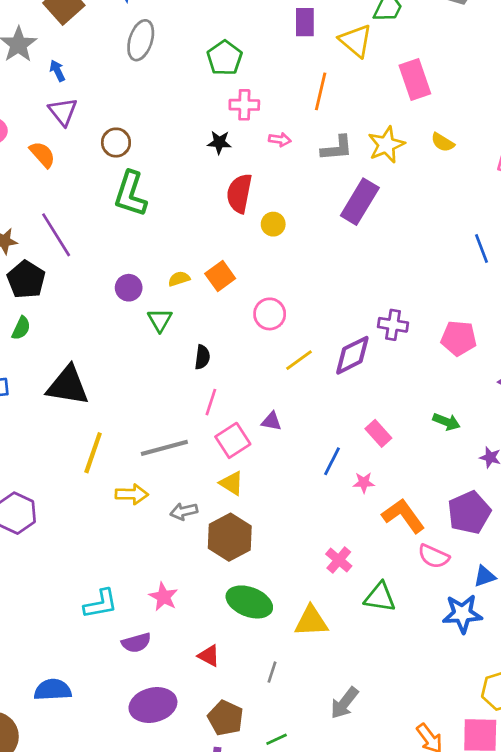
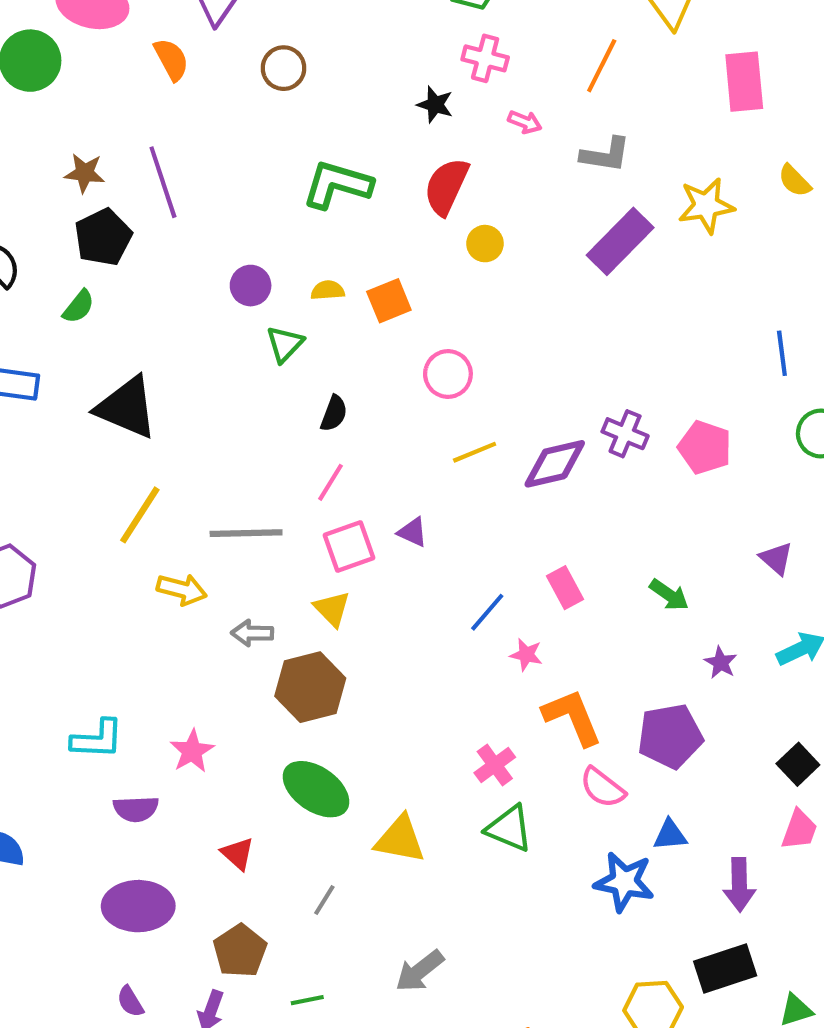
yellow semicircle: (443, 142) -> (795, 181), moved
yellow star: (386, 145) -> (706, 206), moved
green L-shape: (131, 194) -> (337, 185), moved, turned 75
pink pentagon: (459, 338) -> (705, 447), moved
pink cross: (339, 560) -> (495, 765), moved

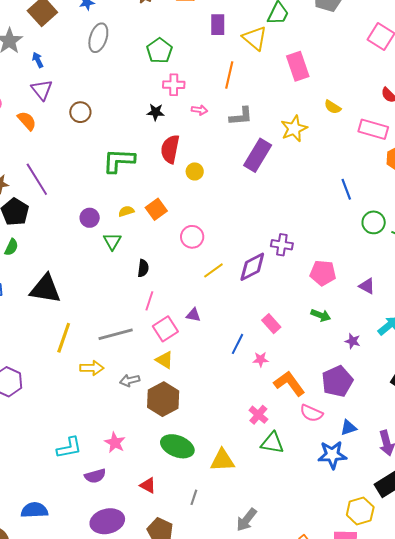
pink pentagon: (705, 447) -> (323, 273), moved

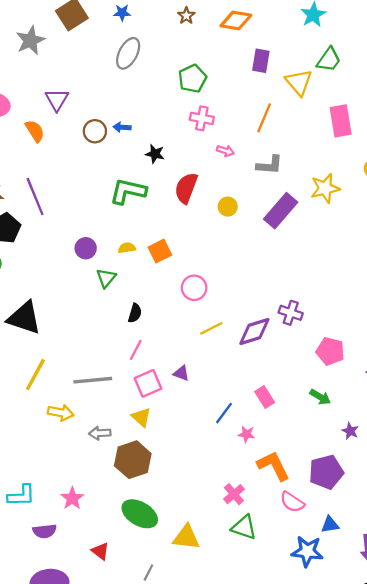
blue arrow: (38, 60) -> (122, 127), moved, turned -70
black star: (156, 112) -> (155, 154), moved
yellow circle: (195, 171) -> (228, 207), moved

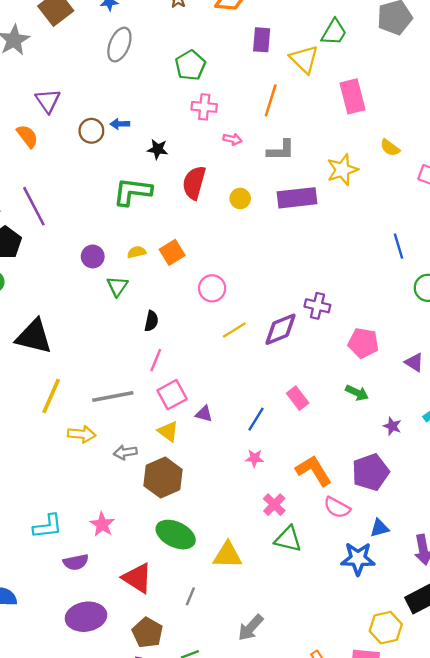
purple rectangle: (281, 211) -> (297, 198), turned 48
purple triangle: (181, 373) -> (204, 414), moved
pink star: (246, 434) -> (254, 458), moved
red triangle: (100, 551) -> (137, 578), size x1.6

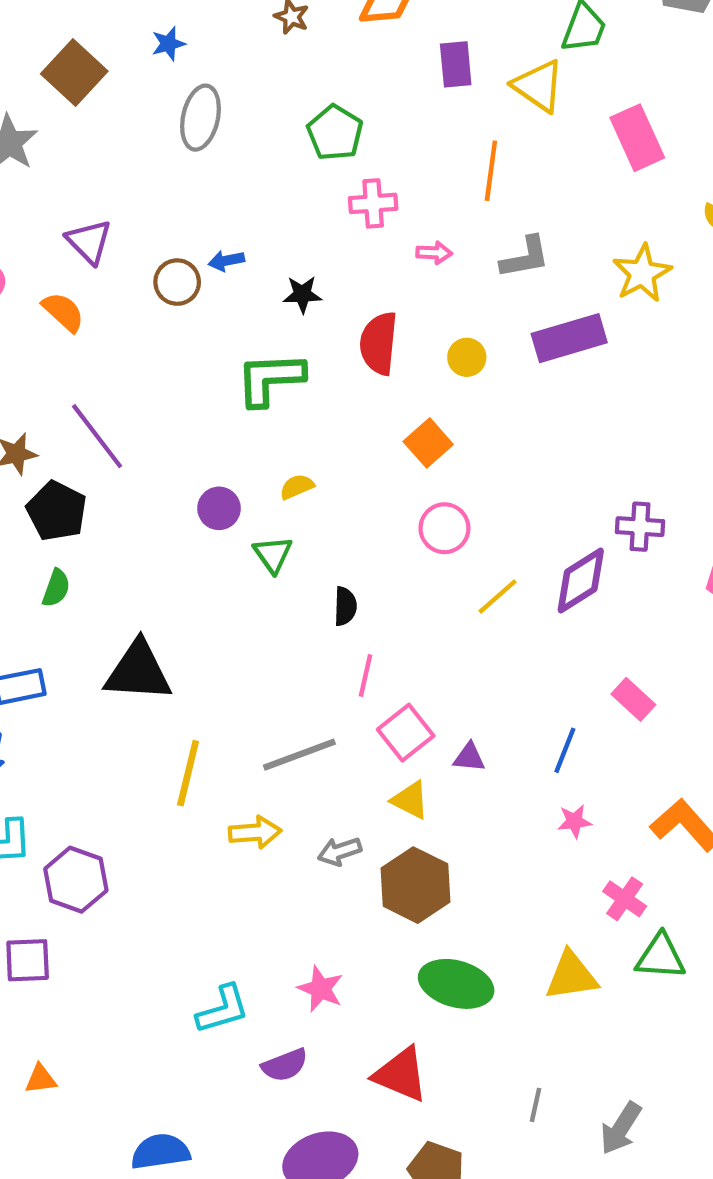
orange square: (172, 252) -> (428, 443), moved
yellow triangle: (228, 555) -> (571, 976), moved
gray line: (190, 596) -> (536, 1105), moved

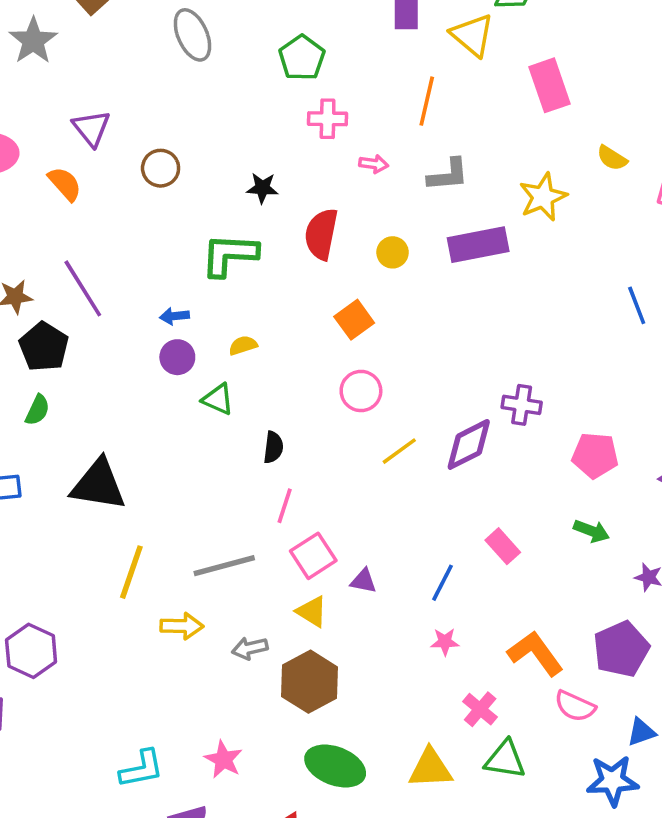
gray ellipse: (200, 118) -> (192, 35), turned -42
blue arrow: (226, 261) -> (174, 316), moved
green triangle: (273, 554) -> (218, 399), turned -36

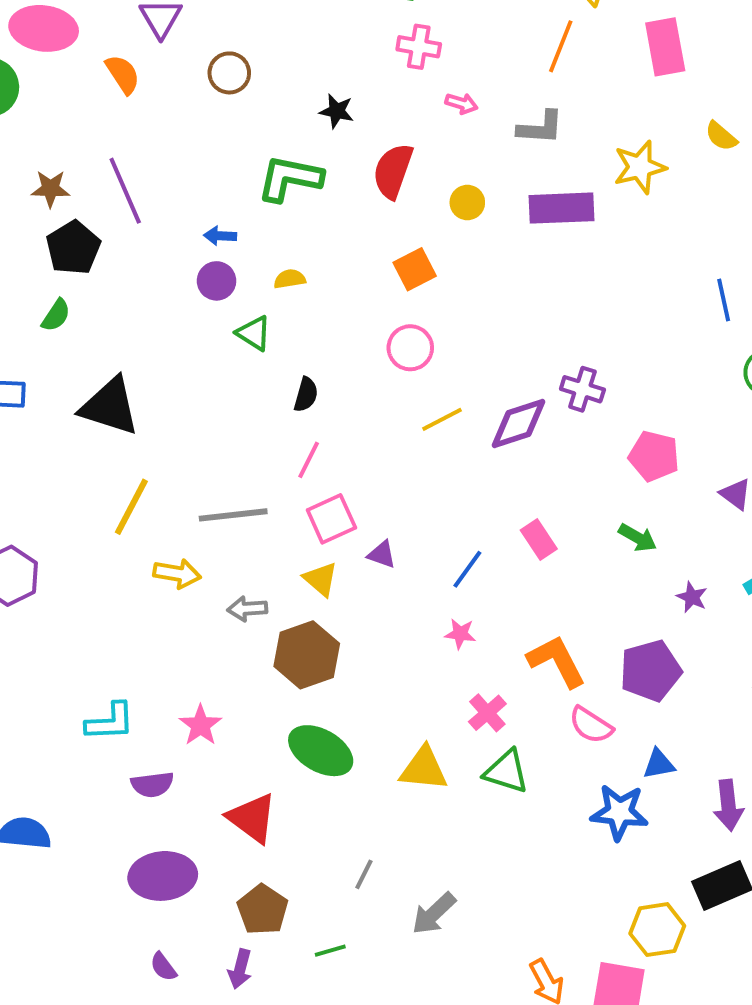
orange line: (427, 101) -> (561, 46), moved

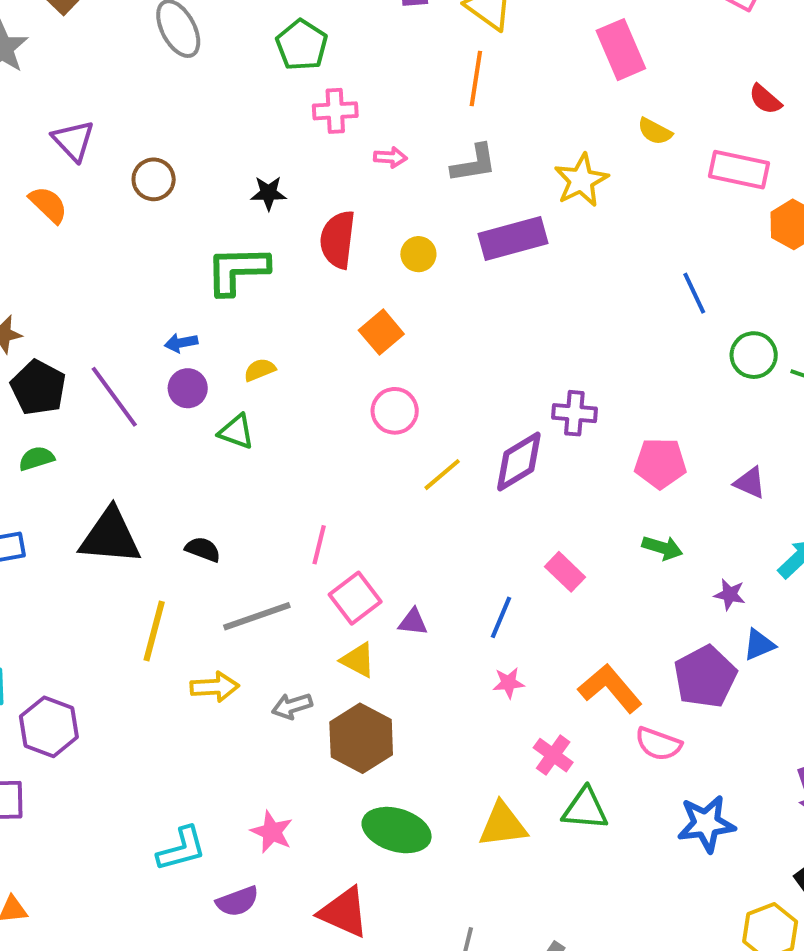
pink rectangle: (665, 47) -> (621, 50), moved
purple line: (125, 191) -> (114, 397), moved
green semicircle: (56, 315) -> (36, 458), turned -128
black semicircle: (306, 395) -> (203, 549), moved, turned -72
blue triangle: (659, 764) -> (759, 645), moved

